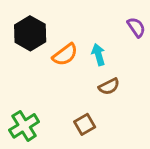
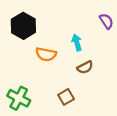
orange semicircle: (65, 55) -> (46, 54), moved, turned 48
green cross: (24, 126) -> (19, 98), turned -30

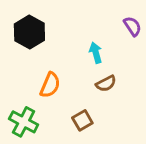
orange semicircle: (46, 54) -> (50, 85), moved, turned -78

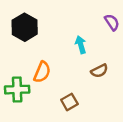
brown semicircle: (106, 84) -> (99, 71), moved
green cross: (24, 122) -> (17, 90), moved, turned -30

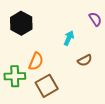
cyan arrow: (81, 45) -> (69, 38), turned 40
brown square: (69, 102) -> (47, 86), moved, size x1.5

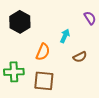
orange semicircle: (36, 61) -> (43, 52), moved
brown square: (47, 86) -> (44, 81), turned 35

